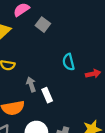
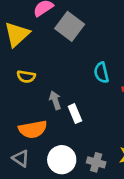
gray square: (43, 25) -> (70, 26), size x1.5

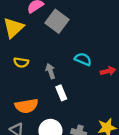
cyan semicircle: (101, 73) -> (83, 59), turned 126
gray arrow: (55, 100) -> (50, 71), moved

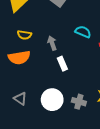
orange semicircle: (27, 106) -> (19, 57), moved

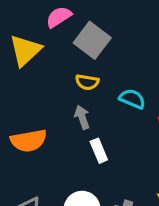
yellow semicircle: (24, 35) -> (87, 82), moved

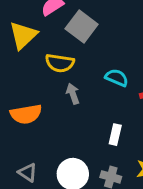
yellow semicircle: (87, 82) -> (60, 63), moved, size x1.4
white rectangle: (99, 151) -> (115, 135), moved, turned 36

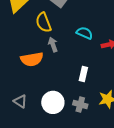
yellow semicircle: (60, 63) -> (43, 22), turned 60
orange semicircle: (26, 114) -> (32, 59), moved

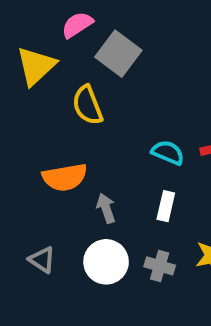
cyan semicircle: (84, 33) -> (168, 153), moved
gray arrow: (53, 45) -> (106, 208), moved

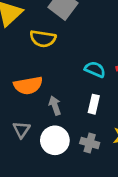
yellow semicircle: (87, 105) -> (43, 39), turned -60
gray triangle: (42, 260) -> (21, 130), moved, turned 30

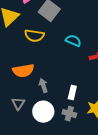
cyan semicircle: (95, 69) -> (73, 41), moved
white rectangle: (94, 104) -> (72, 93), moved

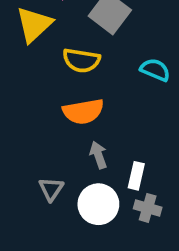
orange semicircle: (23, 71) -> (83, 111), moved
white rectangle: (72, 93) -> (136, 176), moved

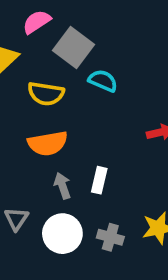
cyan semicircle: (155, 70) -> (103, 81), moved
white rectangle: (136, 176) -> (99, 180), moved

